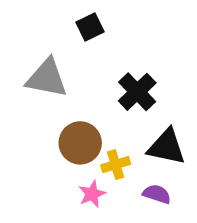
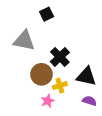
black cross: (137, 92) -> (60, 57), moved
purple semicircle: (157, 194) -> (89, 101), moved

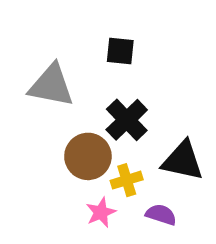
black square: (47, 14) -> (120, 51), moved, turned 32
purple semicircle: (89, 101) -> (161, 215), moved

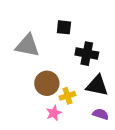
black cross: (127, 120) -> (87, 54), moved, turned -35
purple semicircle: (161, 215) -> (101, 114), moved

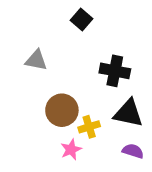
black square: (64, 27) -> (82, 19), moved, turned 35
gray triangle: (27, 46) -> (36, 60), size x0.7

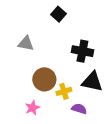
pink star: (71, 150) -> (32, 108), moved
purple semicircle: (133, 151) -> (79, 109), moved

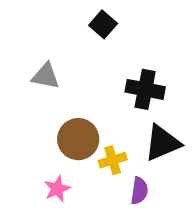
black triangle: (92, 82) -> (162, 143), turned -35
purple semicircle: (79, 109) -> (139, 191), turned 80

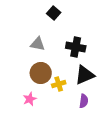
gray triangle: (46, 76) -> (38, 44), moved
purple semicircle: (139, 191) -> (84, 101), moved

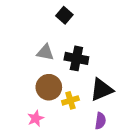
black cross: (76, 47) -> (76, 58), moved

